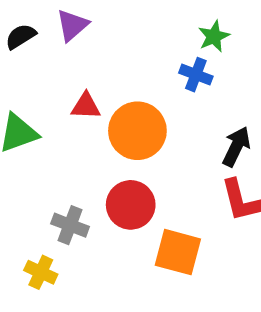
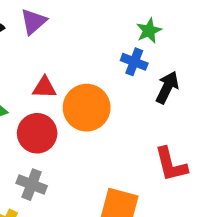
black arrow: (236, 146) -> (167, 87), moved
red circle: (131, 205) -> (37, 133), moved

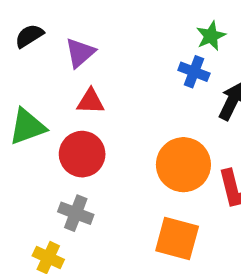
purple triangle: (33, 21) -> (80, 53), moved
orange circle: (87, 108) -> (183, 165), moved

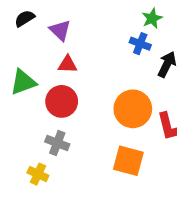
purple triangle: (80, 53) -> (60, 30), turned -35

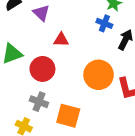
red triangle: (68, 64) -> (61, 40), moved
orange square: (128, 161) -> (68, 116), moved

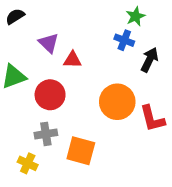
purple triangle: (41, 13) -> (49, 43), moved
gray cross: (39, 102) -> (46, 134), turned -30

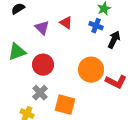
red triangle: (72, 60) -> (66, 23), moved, turned 32
red L-shape: (152, 119) -> (116, 82), turned -50
gray cross: (46, 134) -> (40, 93), turned -35

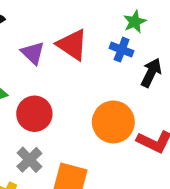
red triangle: (66, 23) -> (72, 45), size x1.5

